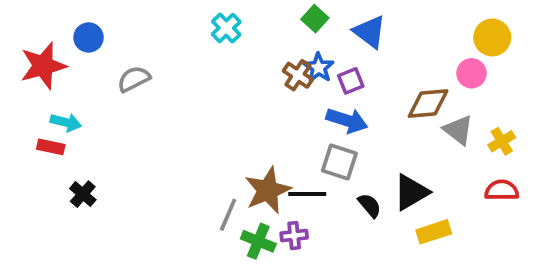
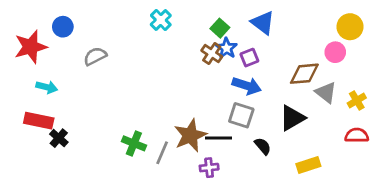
green square: (315, 19) -> (220, 28), moved
red rectangle: (51, 147) -> (39, 121), moved, size x1.5
black triangle: (411, 192) -> (292, 118), moved
green cross: (258, 241) -> (134, 143), moved

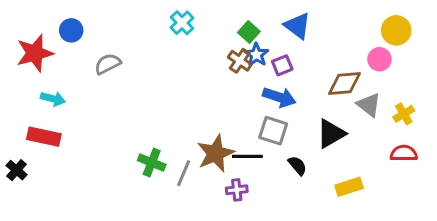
black cross: (59, 138) -> (17, 170), moved

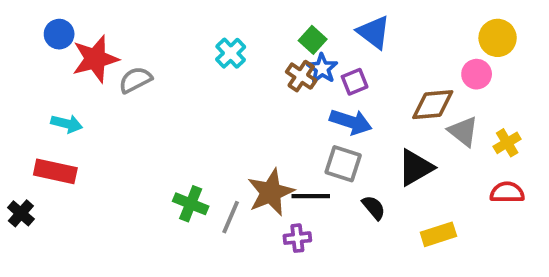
cyan cross: (182, 23) -> (231, 53), moved
blue circle: (71, 30) -> (59, 34), moved
red star: (35, 53) -> (95, 59), moved

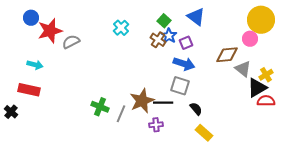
yellow circle: (498, 38) -> (261, 20), size x1.4
black triangle: (416, 168) -> (257, 88), moved
yellow rectangle: (438, 234) -> (204, 133), moved, turned 60

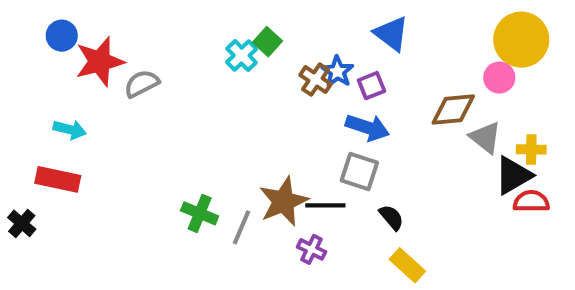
green square: (164, 21) -> (268, 42), moved
yellow cross: (266, 75) -> (531, 149), turned 32
purple cross: (156, 125) -> (311, 249), turned 32

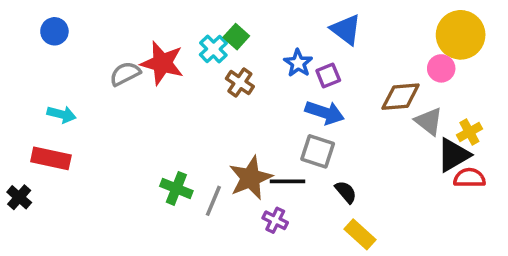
red star: (100, 62) -> (162, 63), moved, turned 30
brown cross: (315, 80) -> (240, 83), moved
yellow cross: (531, 149) -> (469, 132), turned -30

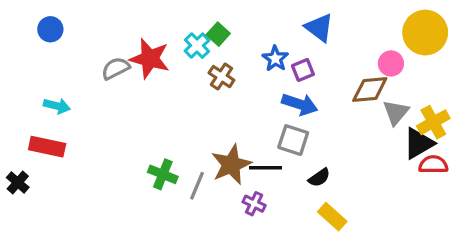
pink circle: (441, 68) -> (391, 63), moved
gray triangle: (429, 121) -> (396, 112), turned 32
yellow cross: (469, 132) -> (433, 122), size x1.4
black semicircle: (346, 192) -> (319, 178), turned 95

